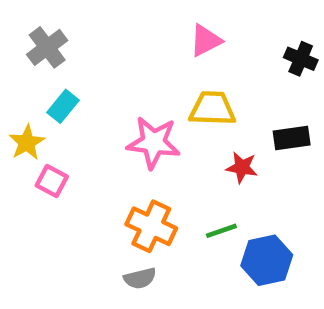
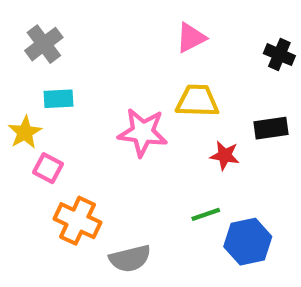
cyan rectangle: (63, 106) -> (59, 99), turned 48
orange cross: (151, 226) -> (77, 221), moved
gray semicircle: (140, 278) -> (130, 259), size x1.4

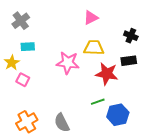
black cross: (279, 55) -> (131, 36), moved
red star: (225, 155) -> (107, 74), size x1.6
orange cross: (77, 221) -> (27, 122), moved, turned 35
gray semicircle: (130, 259) -> (62, 123), turned 78

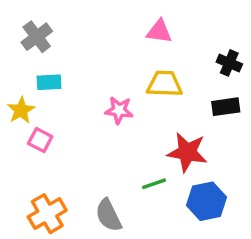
pink triangle: (91, 18) -> (159, 31), turned 35
pink star: (68, 63) -> (119, 110), size x0.7
red star: (107, 74) -> (187, 152), moved
green line: (98, 102) -> (154, 184), moved

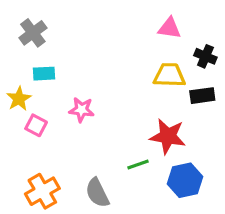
pink triangle: (159, 31) -> (169, 28), moved
yellow trapezoid: (164, 84) -> (169, 75), moved
pink star: (119, 110) -> (82, 110), moved

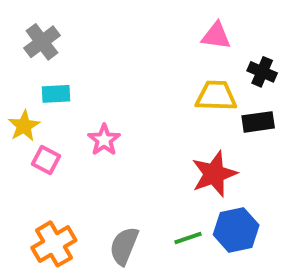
pink star: (82, 110) -> (104, 140), turned 30
red star: (168, 136) -> (214, 174), turned -30
green line: (138, 165) -> (188, 238), moved
gray semicircle: (97, 193) -> (124, 246), turned 48

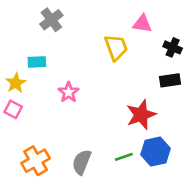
gray cross: (42, 42) -> (51, 20), moved
yellow trapezoid: (216, 96) -> (116, 47), moved, turned 68
pink square: (46, 160) -> (13, 109), moved

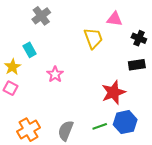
cyan rectangle: (37, 62) -> (30, 50), turned 64

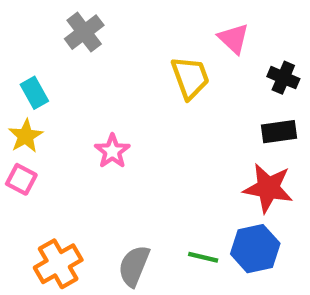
pink triangle: (115, 19) -> (234, 39), turned 35
cyan rectangle: (30, 50) -> (34, 93), moved
red star: (113, 92) -> (268, 188), moved, turned 30
green line: (100, 126) -> (203, 257), turned 32

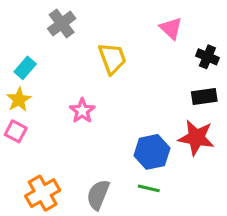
yellow trapezoid: (190, 78) -> (112, 58), moved
cyan rectangle: (34, 93) -> (25, 68), turned 70
blue hexagon: (255, 249) -> (152, 152), moved

